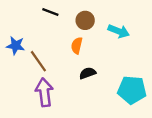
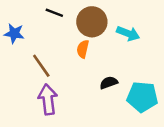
brown circle: (85, 20) -> (92, 22), size x1.5
blue star: (16, 46) -> (14, 33), moved
black semicircle: (88, 73) -> (109, 83), moved

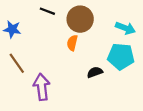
cyan arrow: (128, 33) -> (125, 28), moved
brown line: (41, 66) -> (17, 63), moved
cyan pentagon: (142, 97) -> (121, 56), moved

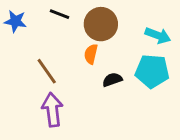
blue star: (12, 29) -> (15, 21), moved
brown line: (17, 63) -> (47, 71), moved
black semicircle: (95, 72) -> (112, 80), moved

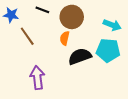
brown line: (47, 71) -> (27, 36), moved
black semicircle: (112, 80) -> (80, 56), size x1.6

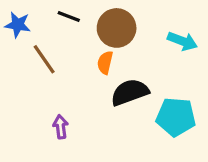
cyan pentagon: (108, 50) -> (176, 117), moved
purple arrow: (37, 78) -> (61, 127), size x0.6

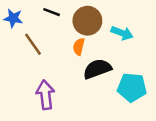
cyan arrow: (182, 41) -> (122, 33), moved
purple arrow: (61, 127) -> (45, 95), size x1.6

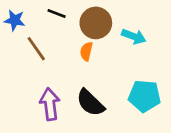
black semicircle: (97, 69) -> (90, 103), moved, turned -116

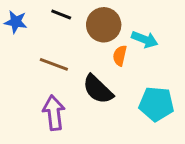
brown line: (36, 49) -> (54, 64), moved, turned -35
orange semicircle: (86, 51) -> (120, 56), moved
black semicircle: (90, 103) -> (98, 89), moved

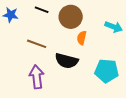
cyan arrow: (145, 39) -> (114, 27), moved
black semicircle: (98, 89) -> (67, 61), turned -30

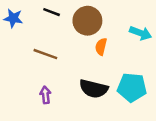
black semicircle: (67, 61) -> (94, 89), moved
purple arrow: (37, 77) -> (45, 95), size x0.6

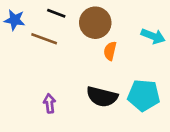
brown line: (45, 54) -> (44, 39), moved

